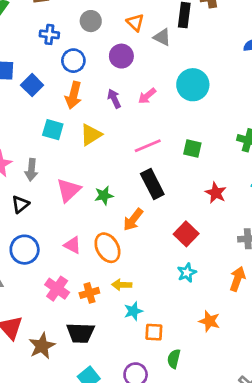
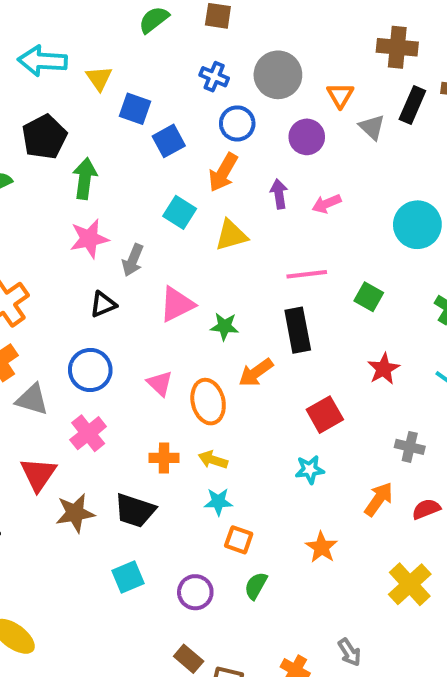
gray circle: (91, 21) -> (278, 75), size x1.5
cyan circle: (193, 85) -> (417, 225), moved
pink cross: (57, 289) -> (88, 433), moved

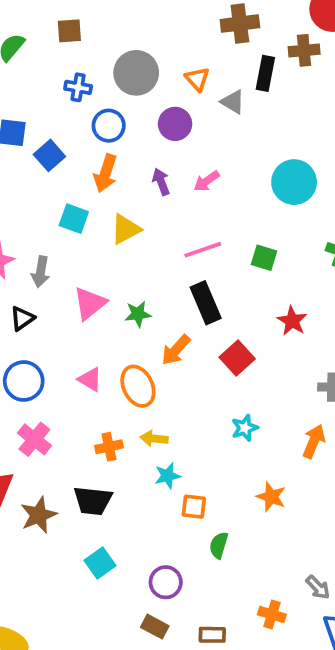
red square: (325, 415) -> (237, 358), moved
purple circle: (195, 592) -> (166, 582), moved
brown rectangle: (189, 659) -> (155, 627), moved

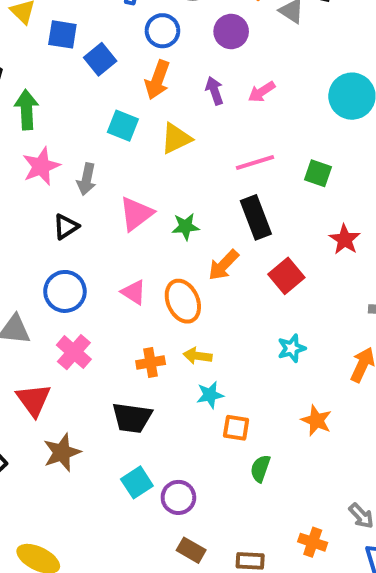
brown star: (39, 515) -> (62, 452), moved
purple circle: (166, 582) -> (178, 497), moved

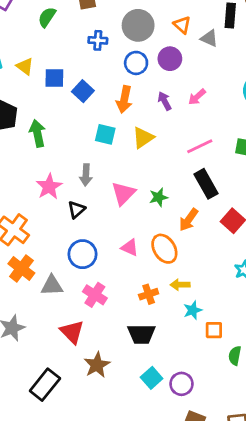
blue circle: (162, 31) -> (136, 63), moved
pink star: (41, 166) -> (49, 187), moved

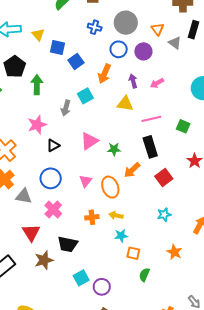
cyan square: (105, 134) -> (85, 96), turned 35
yellow triangle: (143, 138) -> (125, 104), moved, turned 30
gray arrow: (86, 175) -> (66, 108), moved
pink triangle: (130, 248) -> (86, 181), turned 32
black trapezoid: (141, 334) -> (68, 244), moved

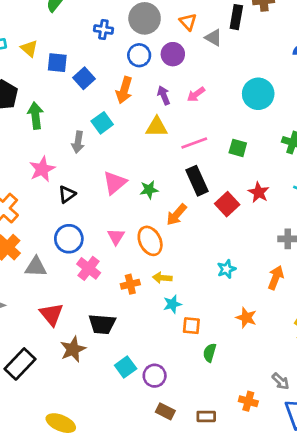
red square: (164, 177) -> (227, 204), moved
pink cross: (53, 210) -> (89, 268), moved

